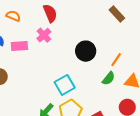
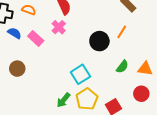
pink rectangle: (19, 46) -> (36, 38), turned 49
orange line: (116, 60) -> (122, 32), moved

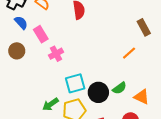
pink cross: (59, 27) -> (56, 54), moved
black circle: (99, 41) -> (98, 92), moved
brown circle: (17, 69) -> (17, 51), moved

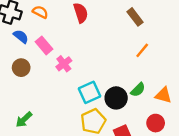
brown rectangle: (144, 27) -> (135, 17), moved
green arrow: (50, 104) -> (24, 120), moved

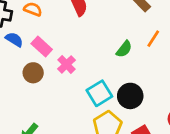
brown circle: (21, 68) -> (33, 73), moved
green semicircle: (138, 90) -> (124, 49), moved

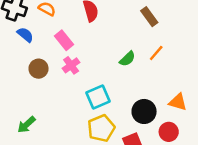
pink rectangle: (42, 46) -> (64, 40), moved
black circle: (130, 96) -> (144, 111), moved

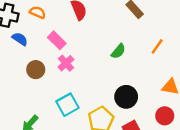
orange line: (156, 53) -> (157, 46), moved
cyan square: (98, 97) -> (67, 105), moved
black circle: (144, 111) -> (126, 97), moved

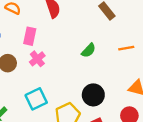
pink rectangle: (57, 40) -> (30, 36), turned 54
orange line: (157, 46) -> (126, 48), turned 42

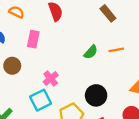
orange line: (126, 48) -> (116, 50), moved
pink cross: (37, 59) -> (51, 78), moved

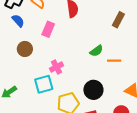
brown rectangle: (108, 13) -> (118, 20), turned 56
orange line: (116, 50) -> (114, 61), moved

